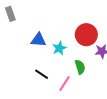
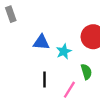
black line: (42, 74) -> (45, 80), turned 56

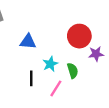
cyan star: (64, 51) -> (50, 64), moved

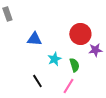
black line: (31, 78) -> (37, 81), moved, turned -32
pink line: (56, 88) -> (68, 86), moved

